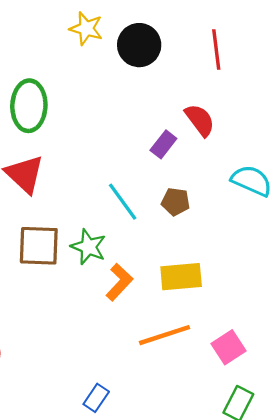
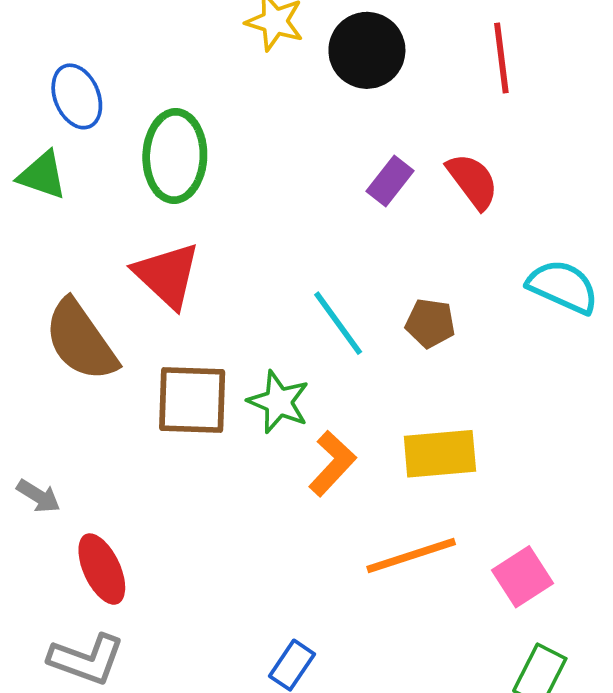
purple rectangle: (163, 144) -> (390, 181), moved

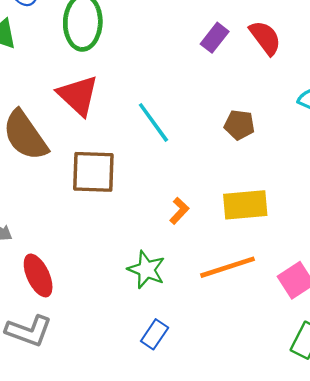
cyan line: (338, 323) -> (153, 122), moved
green star: (279, 402) -> (146, 270), moved
orange L-shape: (332, 463) -> (179, 211), size x0.7

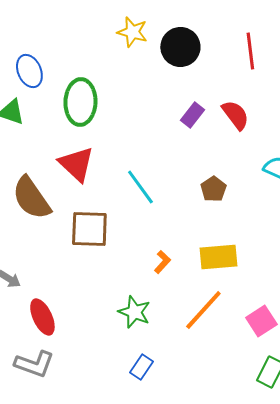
brown pentagon: (239, 125) -> (213, 189), turned 30
orange line: (228, 267) -> (203, 310), turned -30

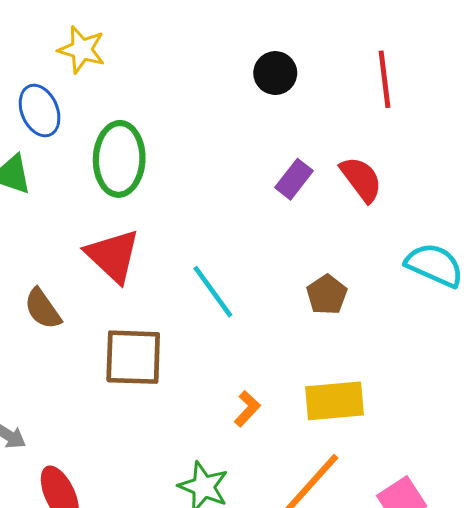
yellow star: (132, 32) -> (82, 50), moved
black circle: (180, 47) -> (275, 73), size x0.7
brown semicircle: (31, 198) -> (43, 309), size x0.6

